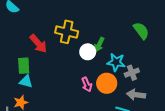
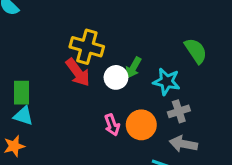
red arrow: (38, 44) -> (78, 72), moved
cyan star: (116, 62) -> (167, 82), moved

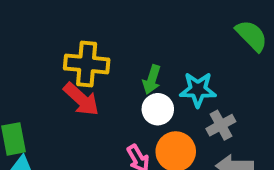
green semicircle: (196, 51) -> (252, 36), moved
white circle: (116, 77) -> (158, 109), moved

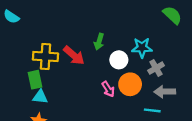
yellow cross: (87, 64) -> (45, 56), moved
green arrow: (152, 80) -> (99, 42), moved

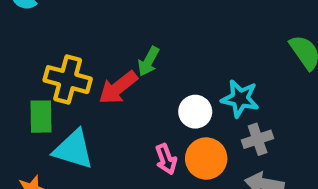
green arrow: (99, 42) -> (149, 61), moved
red arrow: (74, 55) -> (118, 88), turned 90
cyan triangle: (40, 97) -> (74, 149), moved, size x1.5

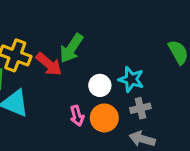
green arrow: (149, 61) -> (71, 48), size x1.5
red arrow: (118, 88) -> (49, 64), turned -108

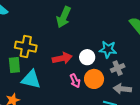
green arrow: (71, 48) -> (64, 17), moved
red arrow: (49, 64) -> (62, 58), moved, turned -42

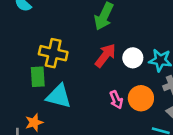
white circle: (87, 57) -> (133, 58), moved
red arrow: (62, 58) -> (105, 55), moved, turned -42

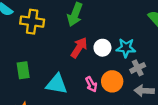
yellow cross: (53, 53) -> (32, 22), moved
cyan triangle: (59, 96) -> (57, 84), moved

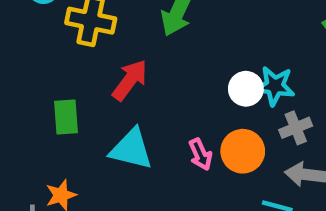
red arrow: (79, 48) -> (130, 80), moved
white circle: (102, 48) -> (246, 89), moved

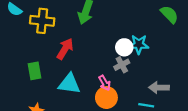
gray cross: (296, 128) -> (122, 65), moved
orange circle: (243, 151) -> (106, 98), moved

